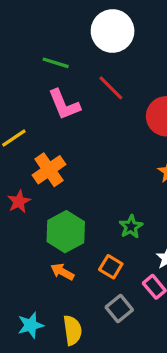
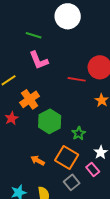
red line: (111, 88) -> (77, 79), moved, turned -36
green hexagon: (66, 232) -> (50, 121), moved
orange square: (111, 267) -> (67, 157), size x1.6

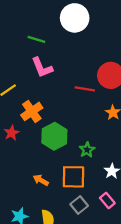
orange square: (67, 157) -> (74, 177), turned -30
pink rectangle: (93, 169) -> (107, 200), moved

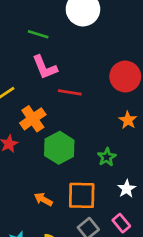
red line: (85, 89) -> (70, 92), moved
green star: (87, 150) -> (107, 157), moved

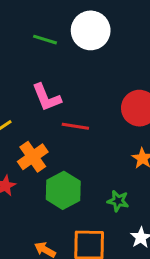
green line: (38, 34) -> (45, 40), moved
green star: (107, 157) -> (118, 201), turned -30

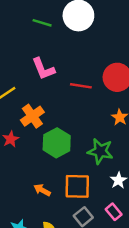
red line: (75, 126) -> (81, 86), moved
green star: (118, 201) -> (100, 151), size x1.5

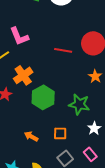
pink L-shape: (43, 69) -> (19, 36), moved
orange square: (77, 186) -> (60, 133), size x0.6

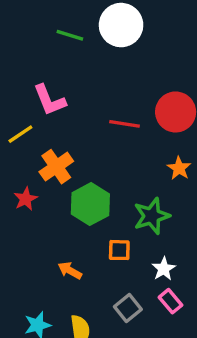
green star: (79, 104) -> (152, 216), turned -30
white star: (94, 128) -> (164, 269), moved
orange square: (60, 133) -> (119, 250), moved

